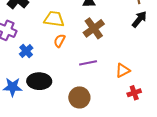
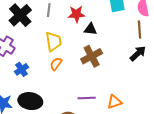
yellow trapezoid: (54, 19) -> (54, 42), turned 65
purple line: (88, 63) -> (87, 98), moved

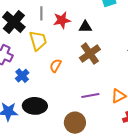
red star: (76, 14) -> (62, 20), moved
yellow trapezoid: (54, 42) -> (38, 41), moved

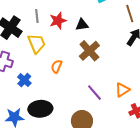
purple line: (90, 96) -> (94, 93), turned 66

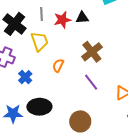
black triangle: (82, 25) -> (82, 18), moved
purple line: (94, 93) -> (91, 82), moved

